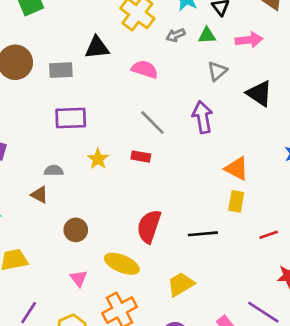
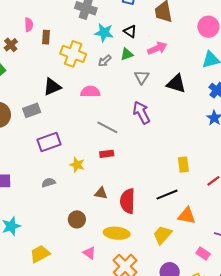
orange triangle: (237, 169) -> (187, 216), moved
brown triangle: (39, 195) -> (101, 193), moved

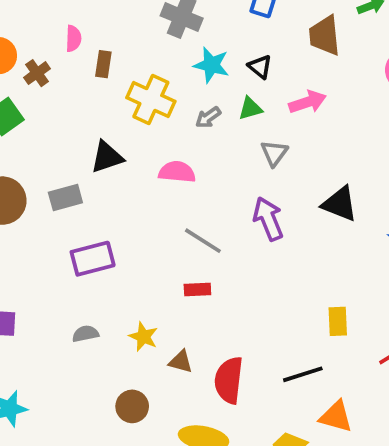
black triangle: (176, 84) -> (340, 204), moved
yellow star: (77, 165) -> (143, 337), moved

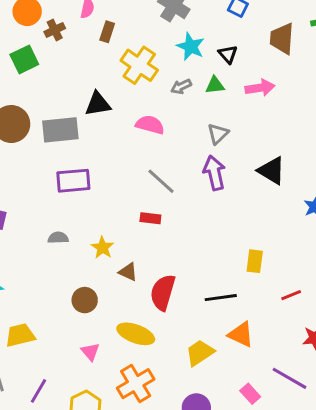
gray triangle: (274, 153) -> (218, 134), moved
gray rectangle: (65, 197) -> (60, 130), size x1.4

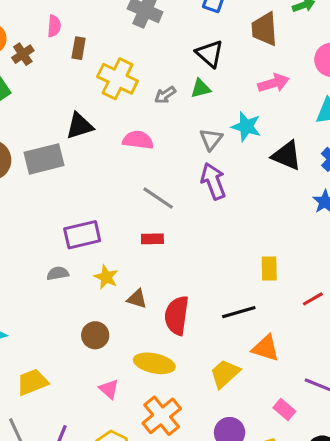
cyan star: (191, 47) -> (246, 126), moved
black triangle: (228, 54) -> (210, 54), size x1.4
pink arrow: (260, 88) -> (273, 83), moved
black triangle: (272, 171) -> (287, 156), moved
purple rectangle: (73, 181) -> (82, 235), moved

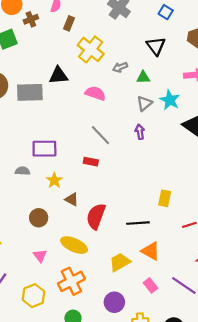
green triangle: (201, 88) -> (143, 77), moved
purple arrow: (213, 181) -> (140, 132), size x0.6
pink rectangle: (284, 409) -> (150, 285), moved

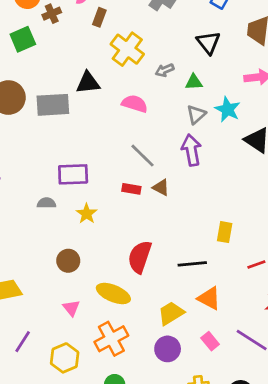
purple arrow: (140, 132) -> (191, 150), size x1.6
brown triangle: (72, 199) -> (161, 187), moved
purple circle: (114, 302) -> (168, 349), moved

